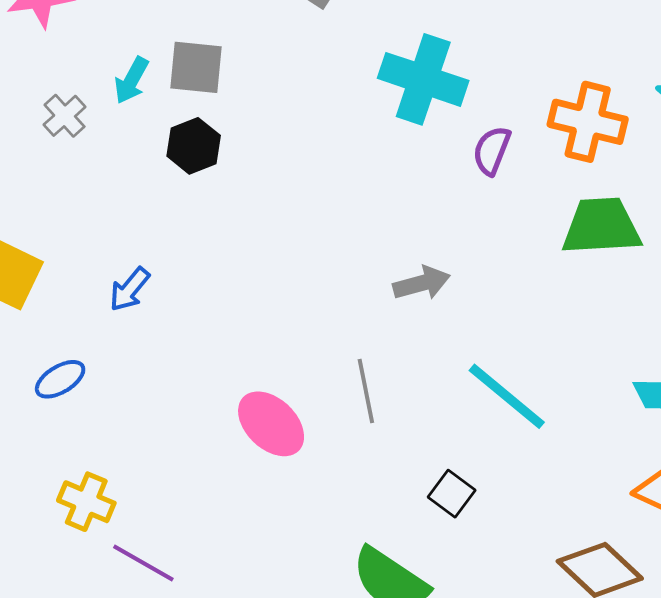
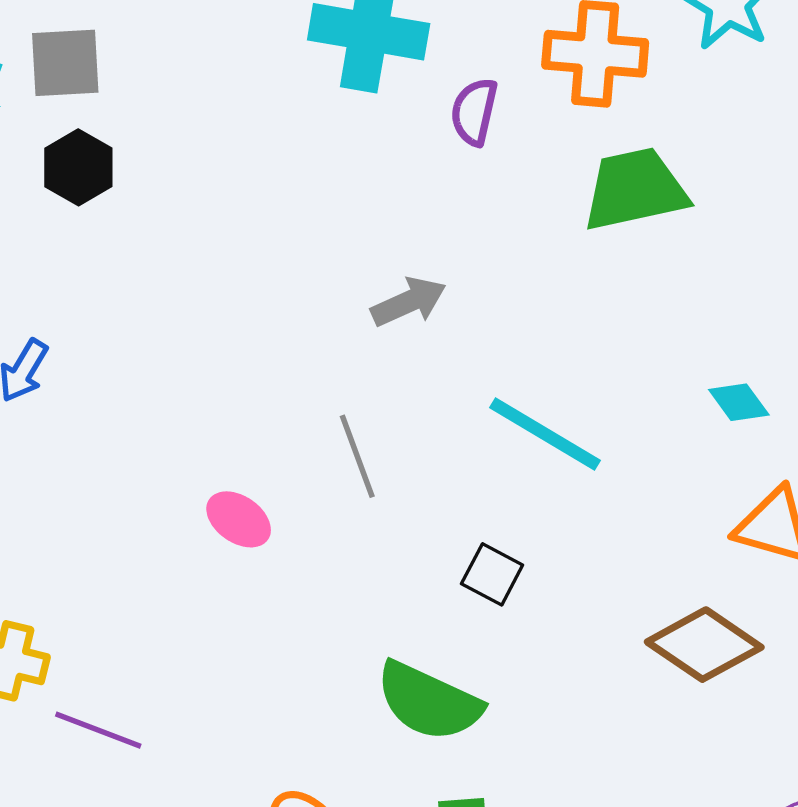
pink ellipse: (271, 424) -> (239, 519), size x0.7

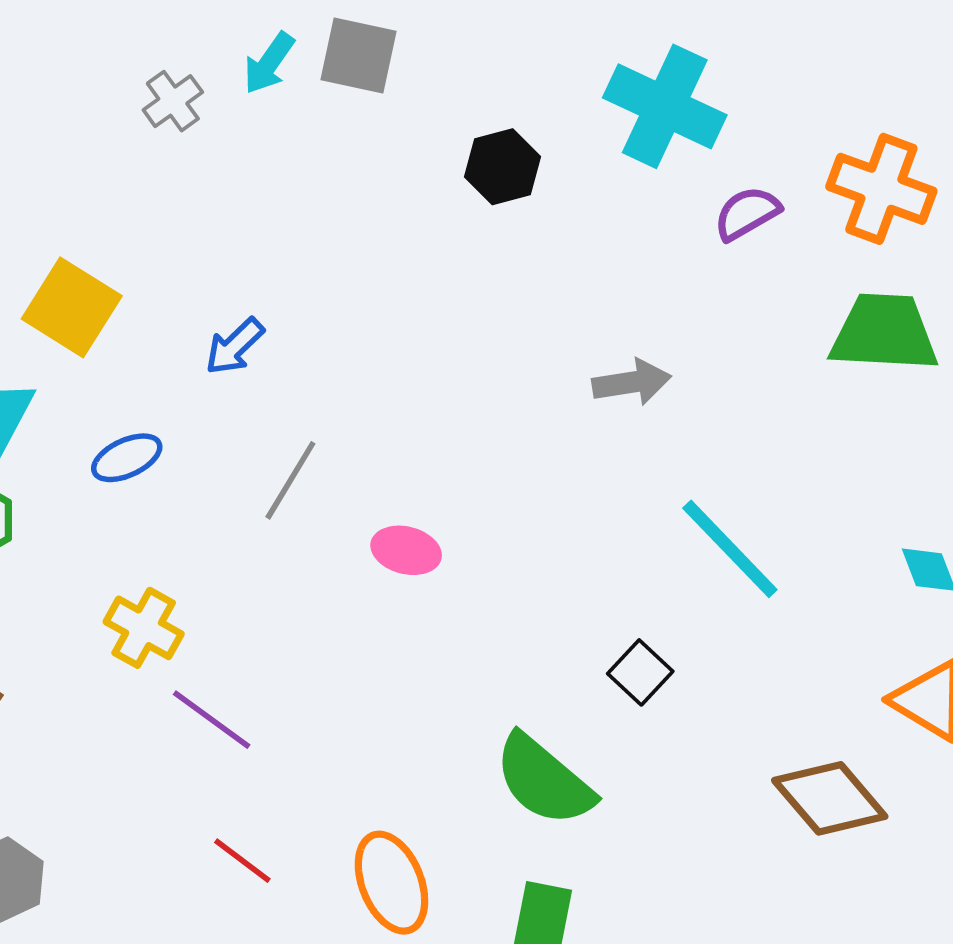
purple semicircle: (474, 112) -> (747, 213), turned 32
black hexagon: (78, 167) -> (502, 167), moved
gray line: (357, 456) -> (290, 480), moved, turned 36
pink ellipse: (239, 519) -> (406, 550), turned -36

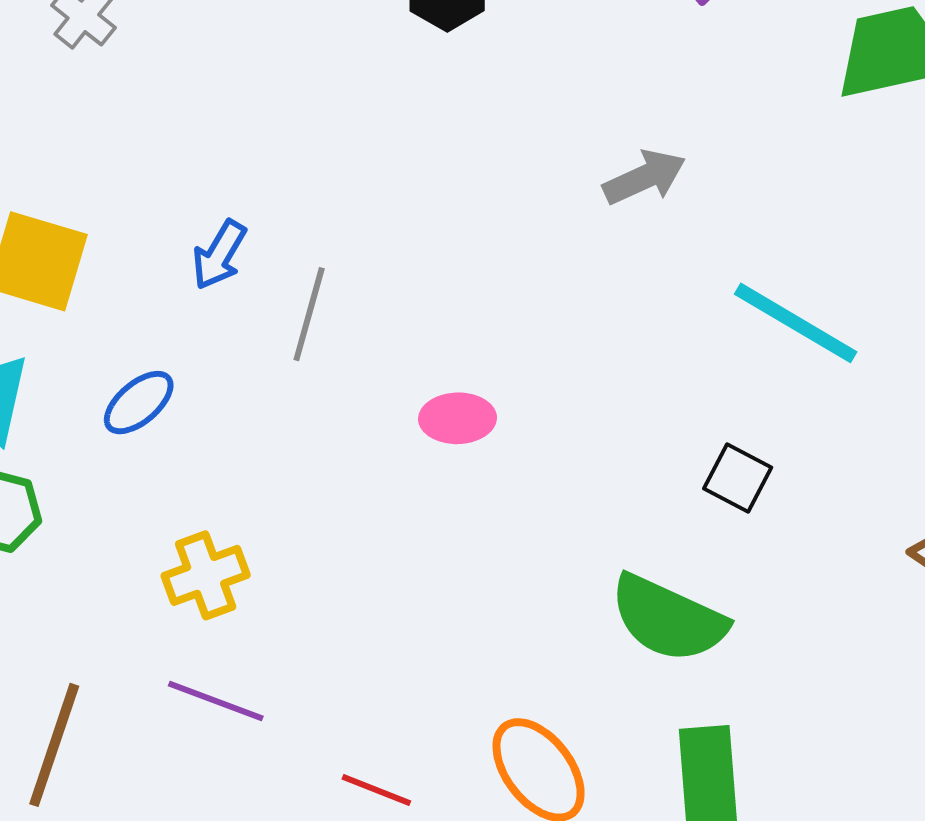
gray line: (290, 480) -> (309, 314), moved
yellow cross: (144, 628) -> (206, 575), turned -34
purple line: (212, 720) -> (216, 701), moved

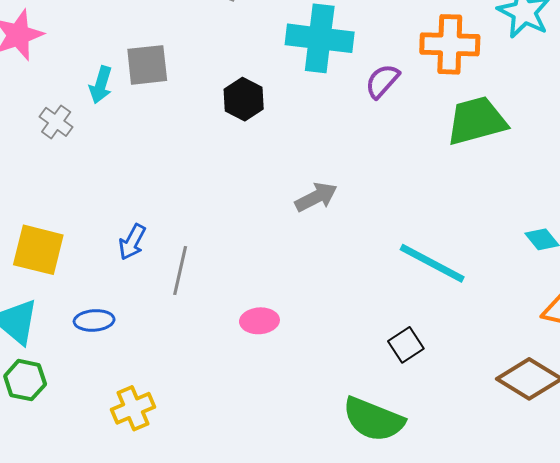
gray arrow: (644, 177) -> (316, 197), moved
blue ellipse: (139, 403) -> (94, 320), turned 39
black square: (738, 478) -> (406, 345), turned 32

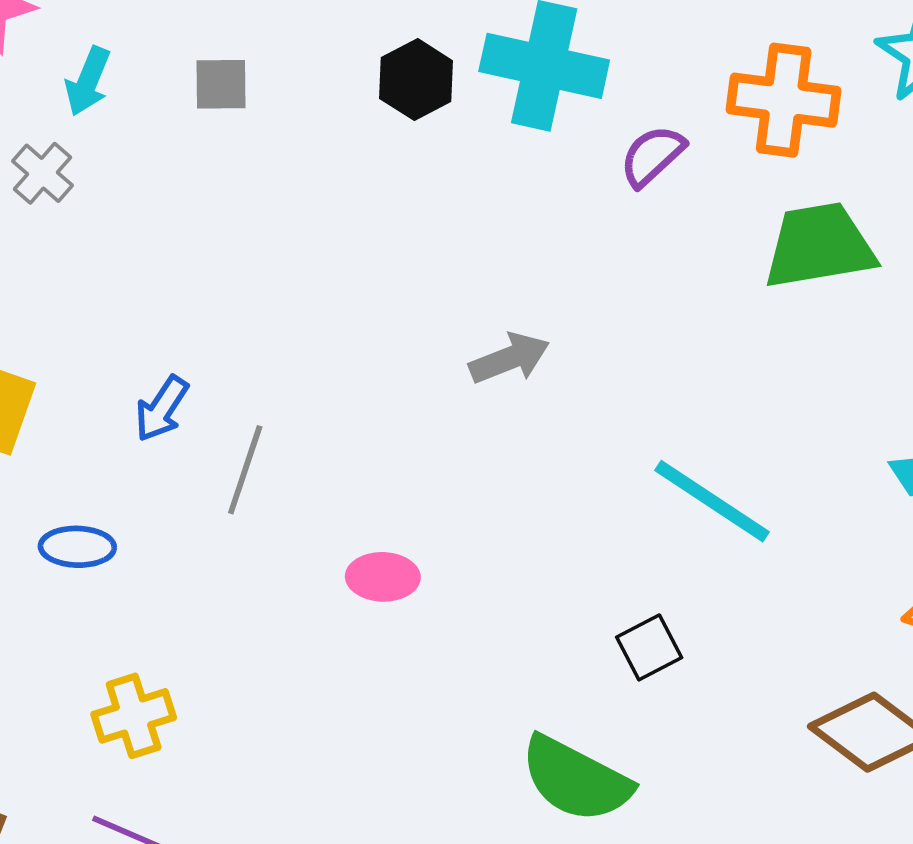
gray square: (147, 65) -> (221, 84), size x0.7
cyan arrow: (101, 85) -> (88, 81), moved
black hexagon: (244, 99) -> (416, 80), moved

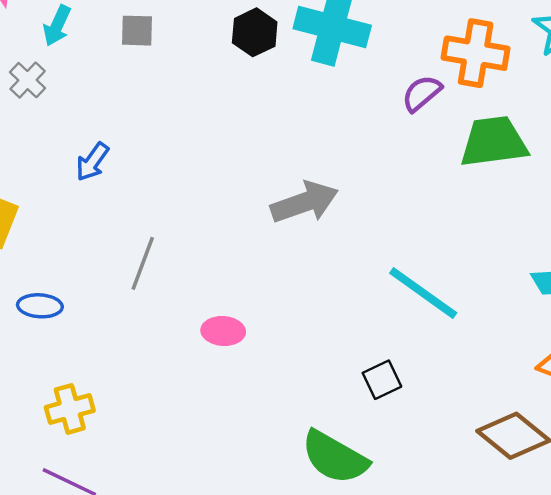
purple semicircle: (652, 156) -> (422, 93), moved
gray arrow: (509, 358) -> (305, 202), size x1.4
blue arrow: (162, 409) -> (92, 162), moved

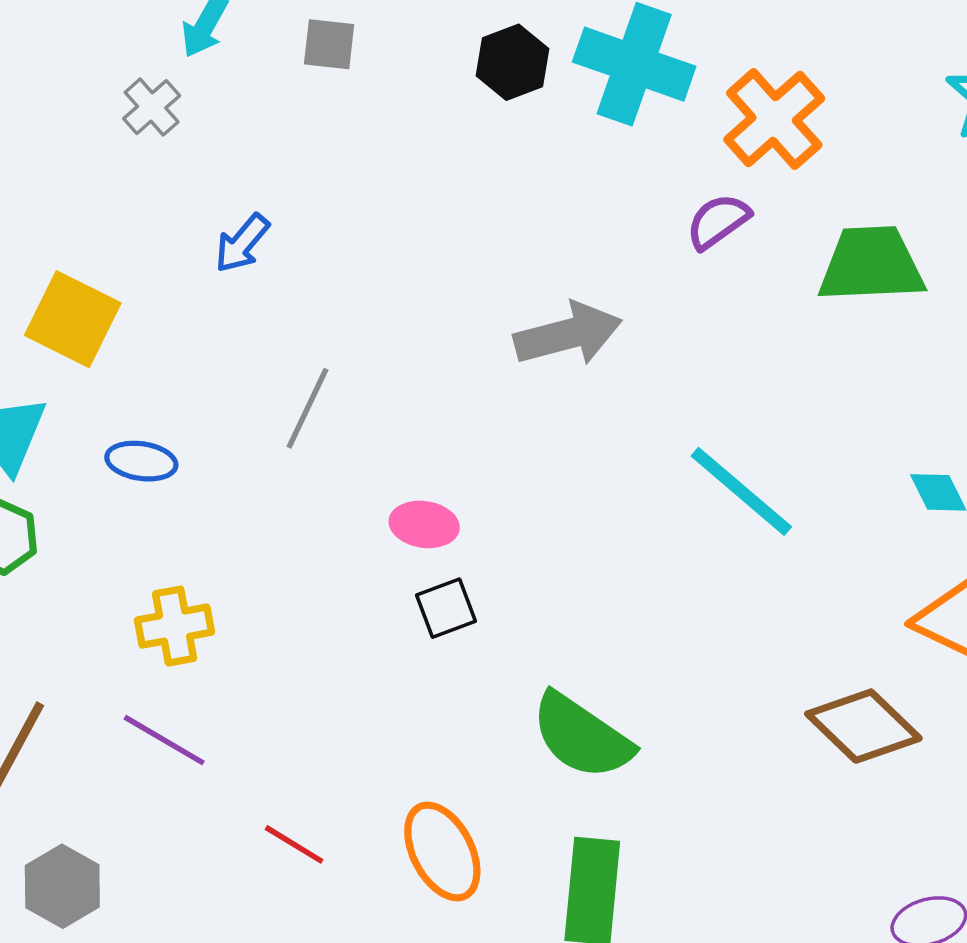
orange cross: (476, 53) -> (774, 119), moved, turned 34
purple semicircle: (422, 93) -> (718, 221), moved
black square: (382, 380) -> (446, 608), moved

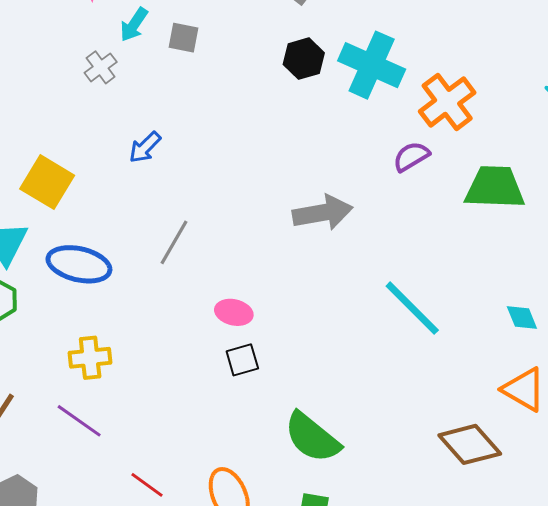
gray square: (329, 44) -> (184, 38), moved
blue ellipse: (141, 461) -> (79, 264), size x1.6

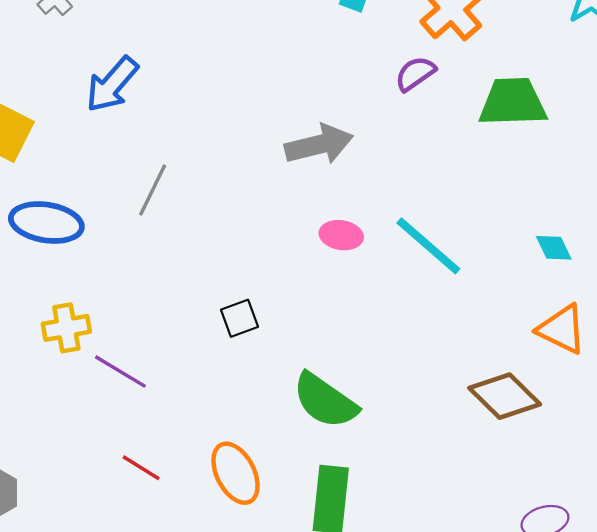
blue arrow: (145, 147) -> (112, 84), size x1.5
pink ellipse: (234, 312) -> (341, 235), moved
purple line: (79, 421) -> (120, 372), moved

